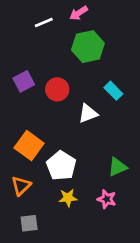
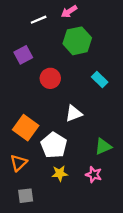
purple square: (24, 81) -> (23, 55), moved
white triangle: (88, 113) -> (74, 114), moved

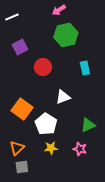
white line: (39, 20) -> (12, 17), moved
cyan rectangle: (100, 80) -> (85, 68), turned 32
orange triangle: (19, 163) -> (17, 148), moved

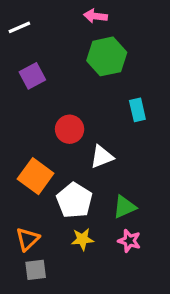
pink arrow: (59, 10) -> (95, 16), turned 40
red circle: (43, 67) -> (70, 129), moved
green triangle: (88, 125) -> (124, 207), moved

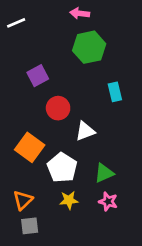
purple square: (32, 76) -> (38, 76), moved

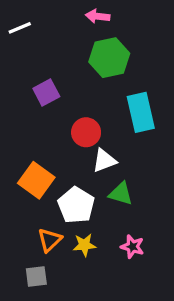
cyan rectangle: (115, 92) -> (141, 112), size x1.6
red circle: (58, 108) -> (86, 132), moved
green triangle: (104, 173) -> (121, 194), moved, turned 40
orange triangle: (23, 200) -> (50, 240), moved

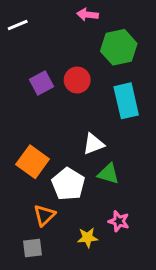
green hexagon: (109, 58) -> (119, 47), moved
red circle: (86, 132) -> (77, 80), moved
yellow star: (84, 245) -> (88, 238), moved

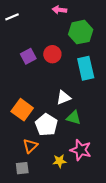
pink star: (119, 221) -> (81, 150), size x1.5

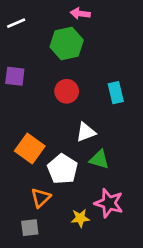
green hexagon: (81, 32) -> (67, 44), moved
red circle: (52, 54) -> (67, 91), moved
purple square: (28, 56) -> (15, 76), moved, turned 35
cyan rectangle: (86, 68) -> (116, 93), size x0.7

